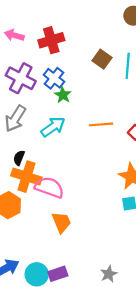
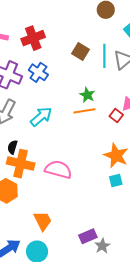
green star: (63, 95) -> (87, 95), moved
pink semicircle: (49, 187) -> (58, 170), moved
orange trapezoid: (61, 222) -> (43, 221), moved
purple rectangle: (58, 274) -> (88, 236), moved

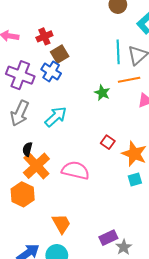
red cross: (33, 38) -> (44, 36), size x0.7
brown square: (81, 52) -> (60, 54), moved, turned 30
orange line: (84, 111) -> (129, 80), moved
red square: (116, 115) -> (108, 142), moved
orange cross: (21, 164) -> (36, 166), turned 36

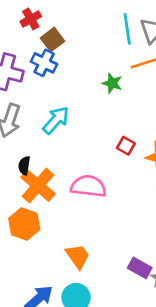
purple rectangle: (108, 238) -> (140, 268), turned 60

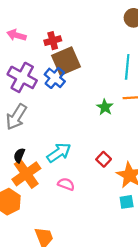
brown square: (53, 40) -> (66, 61), size x1.5
cyan arrow: (56, 120) -> (59, 153), moved
pink semicircle: (88, 186) -> (66, 184), size x0.6

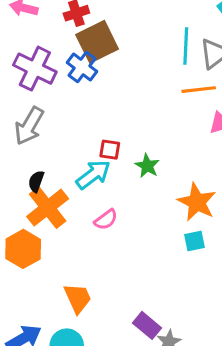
green star: (105, 107) -> (147, 166), moved
red square: (104, 159) -> (110, 150), moved, turned -32
pink semicircle: (66, 184) -> (106, 220), turned 126

